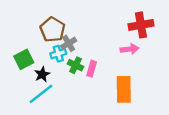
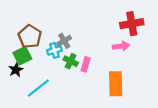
brown pentagon: (53, 30) -> (30, 36), moved
black star: (42, 74) -> (16, 70), moved

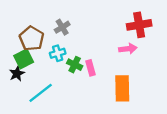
gray cross: (64, 41) -> (62, 27), moved
pink rectangle: (86, 64) -> (90, 68), turned -32

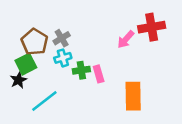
gray cross: (62, 27) -> (62, 38), moved
pink arrow: (128, 49) -> (126, 39), moved, turned 138
green cross: (75, 65) -> (81, 70), turned -35

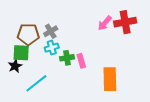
pink arrow: (126, 39) -> (105, 23), moved
brown pentagon: (35, 42) -> (28, 34), turned -30
green square: (26, 64) -> (21, 53), turned 30

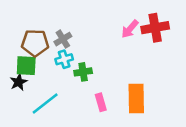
pink rectangle: (81, 61) -> (101, 102), moved

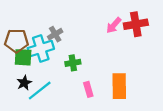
brown pentagon: (35, 43) -> (16, 41), moved
cyan cross: (64, 59) -> (41, 49), moved, size x1.6
black star: (19, 82) -> (24, 83), moved

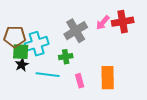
gray cross: (55, 34) -> (76, 31), moved, size x1.6
black star: (24, 83) -> (22, 65), moved
cyan line: (40, 91) -> (48, 75), moved, turned 45

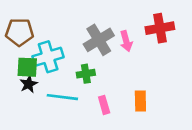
pink arrow: (103, 23) -> (126, 41), moved, turned -56
brown pentagon: (15, 37) -> (19, 32), moved
orange rectangle: (108, 78) -> (140, 101), size x0.7

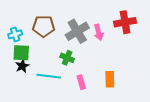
brown pentagon: (19, 32) -> (44, 26), moved
cyan cross: (48, 57) -> (15, 34), moved, size x0.6
green cross: (86, 74) -> (67, 58), turned 32

